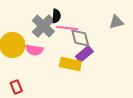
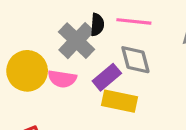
pink line: (67, 28) -> (134, 21), moved
purple rectangle: (84, 54) -> (107, 77), moved

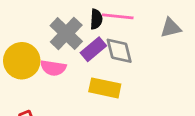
black semicircle: (97, 25) -> (96, 19), moved
purple rectangle: (107, 77) -> (93, 49), moved

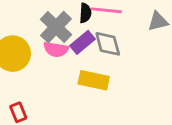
pink semicircle: (53, 68) -> (56, 49), moved

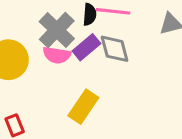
yellow rectangle: (94, 80) -> (83, 107), moved, turned -68

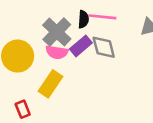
yellow rectangle: (83, 107) -> (50, 84), moved

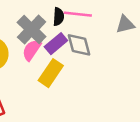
pink semicircle: (57, 52) -> (32, 50), turned 115
yellow rectangle: (50, 84) -> (51, 73), moved

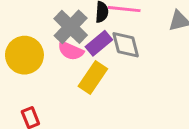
pink semicircle: (32, 50) -> (71, 51), turned -100

